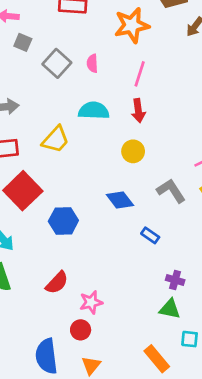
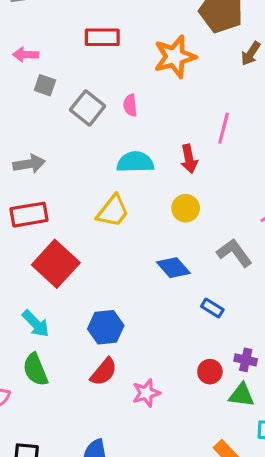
pink line: (140, 74) -> (224, 128), moved
yellow trapezoid: (56, 140) -> (113, 211), moved
blue hexagon: (63, 221) -> (106, 327), moved
red circle: (81, 330) -> (210, 372), moved

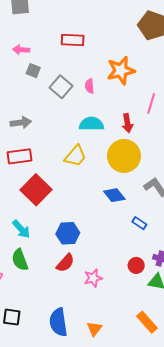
orange star: (175, 57) -> (121, 70), moved
yellow circle: (186, 208) -> (124, 156), size x1.8

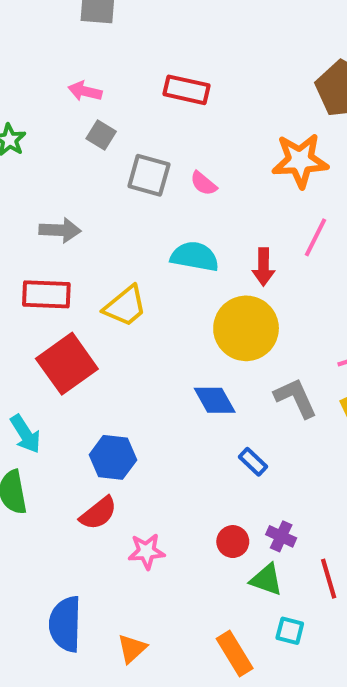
orange star: (121, 70) -> (300, 161), moved
pink semicircle: (90, 86) -> (204, 183), turned -56
gray square: (61, 87) -> (149, 175), turned -35
yellow trapezoid: (75, 156) -> (125, 306), moved

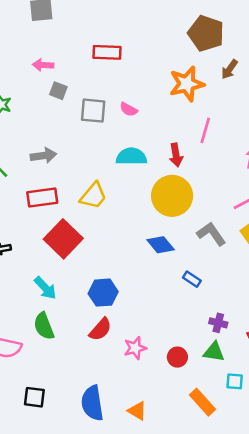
red circle: (233, 542) -> (177, 357), moved
orange triangle: (132, 649) -> (137, 411), turned -36

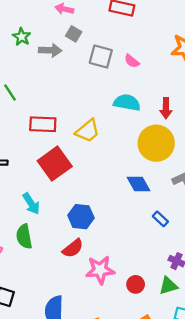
gray arrow: (43, 155) -> (50, 50), moved
pink star: (135, 348) -> (100, 270), size x1.4
green triangle: (214, 352) -> (168, 286), turned -36

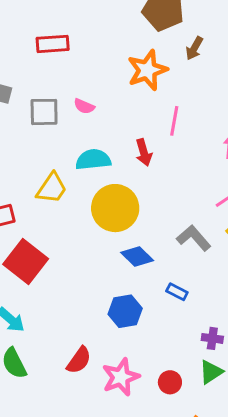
yellow trapezoid: (88, 131) -> (52, 188), moved
yellow circle: (156, 143) -> (115, 208), moved
blue hexagon: (81, 217) -> (125, 311), moved

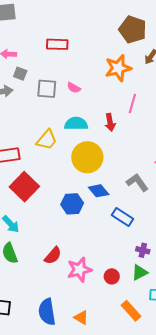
blue rectangle: (177, 292) -> (123, 217), size x1.5
blue hexagon: (125, 311) -> (72, 204), moved

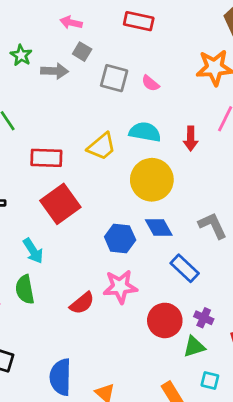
pink star: (79, 270) -> (120, 287), moved
red circle: (112, 276) -> (165, 320), moved, size x1.6

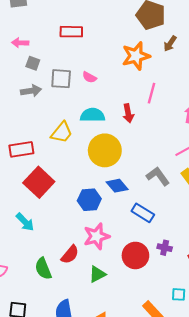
gray arrow: (55, 71) -> (31, 91), moved
green semicircle: (25, 290) -> (43, 269), moved
green triangle: (194, 347) -> (97, 274), moved

